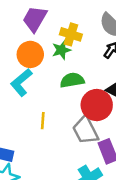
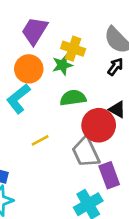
yellow line: (43, 121) -> (40, 140), turned 56

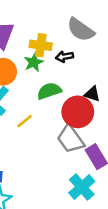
black arrow: (115, 67) -> (64, 57), moved, turned -126
yellow line: (40, 140) -> (25, 121), moved

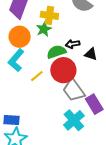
black arrow: (64, 57) -> (73, 44), moved
red circle: (78, 112) -> (63, 70), moved
cyan cross: (82, 187) -> (74, 120), moved

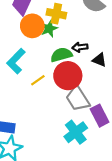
orange circle: (20, 37) -> (32, 26), moved

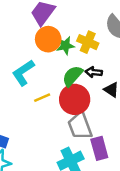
yellow cross: (56, 14) -> (88, 42), moved
green semicircle: (61, 55) -> (72, 76), turned -45

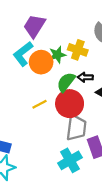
orange circle: (48, 39) -> (41, 62), moved
cyan L-shape: (23, 73) -> (23, 54), moved
gray trapezoid: (80, 126) -> (76, 128), turned -148

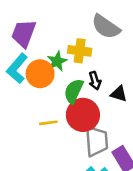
black arrow: (85, 77) -> (95, 81), turned -96
yellow line: (39, 104) -> (48, 123), turned 32

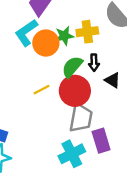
yellow cross: (80, 51) -> (87, 32), turned -30
yellow line: (48, 123) -> (41, 90), turned -35

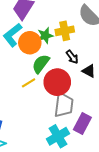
black arrow: (94, 63) -> (72, 57), turned -32
green semicircle: (72, 67) -> (41, 64), moved
purple rectangle: (101, 141) -> (82, 123), turned 48

